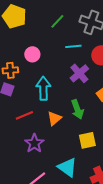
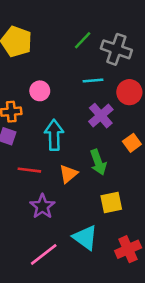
green line: (57, 21) -> (83, 40), moved
red line: (24, 115) -> (29, 170), turned 30

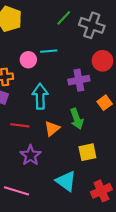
cyan line: (93, 80) -> (49, 51), moved
purple cross: (101, 116) -> (79, 80), turned 30
pink line: (44, 254) -> (17, 191), moved, turned 55

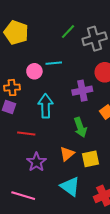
gray cross: (92, 25) -> (95, 39), turned -35
orange triangle: (52, 129) -> (67, 154), moved

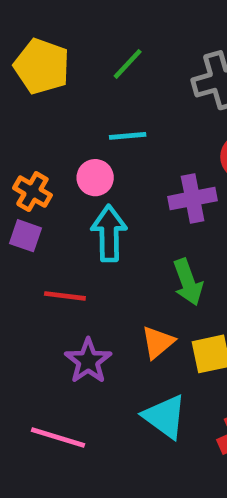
green line: (68, 32) -> (128, 64), moved
pink circle: (34, 71) -> (95, 178), moved
orange cross: (12, 88) -> (32, 192), turned 35

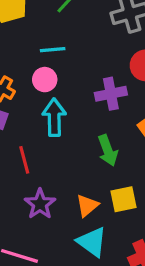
cyan line: (128, 136) -> (53, 50), moved
red line: (65, 296) -> (24, 160), turned 68
orange triangle: (158, 342) -> (87, 206), moved

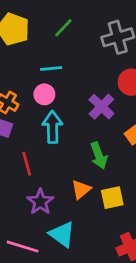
purple cross: (111, 94) -> (101, 107), turned -35
orange triangle: (87, 206) -> (81, 189), moved
cyan triangle: (92, 242) -> (62, 234), moved

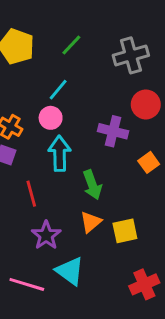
cyan line: (51, 69) -> (58, 90), turned -45
purple cross: (101, 107) -> (113, 131), turned -30
green arrow: (99, 156) -> (92, 185), moved

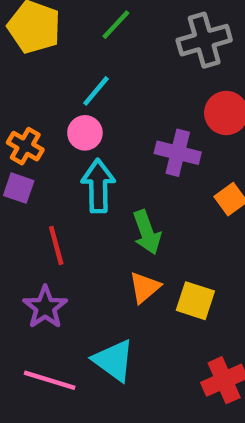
yellow square: (125, 231) -> (195, 301), turned 30
purple star: (46, 235) -> (45, 307), moved

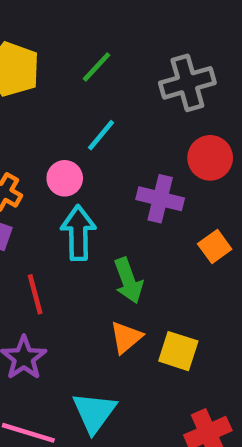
cyan line: (96, 91) -> (101, 135), moved
cyan triangle: (114, 360) -> (94, 412), turned 30

